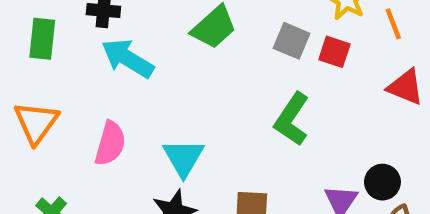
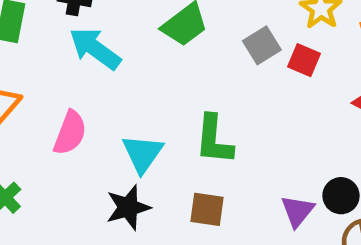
gray square: (292, 41) -> (262, 45), turned 30
green L-shape: (292, 119) -> (214, 140), moved, turned -34

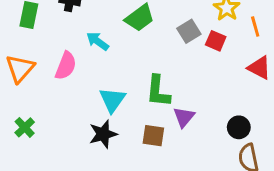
cyan arrow: (95, 49) -> (98, 41), moved, size x0.7
pink semicircle: (70, 133) -> (66, 66), moved
purple triangle: (297, 211) -> (184, 117), moved

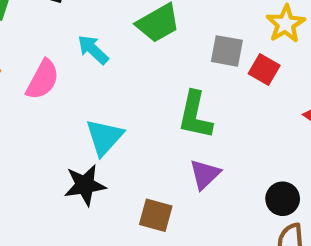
gray square: (189, 31) -> (227, 51), turned 35
green L-shape: (158, 91) -> (195, 115), moved
brown square: (153, 136) -> (156, 215), moved

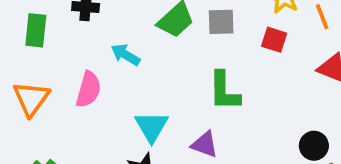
gray square: (227, 51) -> (221, 22), moved
purple triangle: (205, 174) -> (205, 144), moved, turned -44

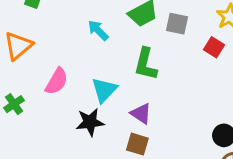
pink semicircle: (88, 89) -> (57, 81), moved
green L-shape: (224, 91) -> (146, 64), moved

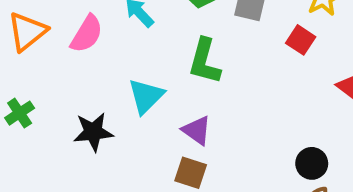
pink semicircle: (57, 81) -> (87, 34), moved
black star: (90, 122) -> (93, 132), moved

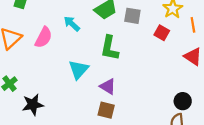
black star: (93, 132) -> (33, 105), moved
black circle: (312, 163) -> (183, 101), moved

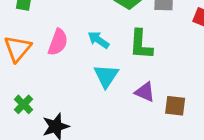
cyan arrow: (72, 24) -> (98, 40), moved
brown square: (106, 110) -> (175, 106), moved

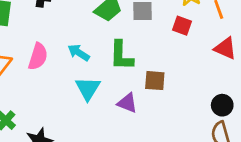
brown square: (175, 106) -> (155, 81), moved

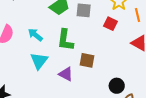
black circle: (222, 105) -> (117, 86), moved

